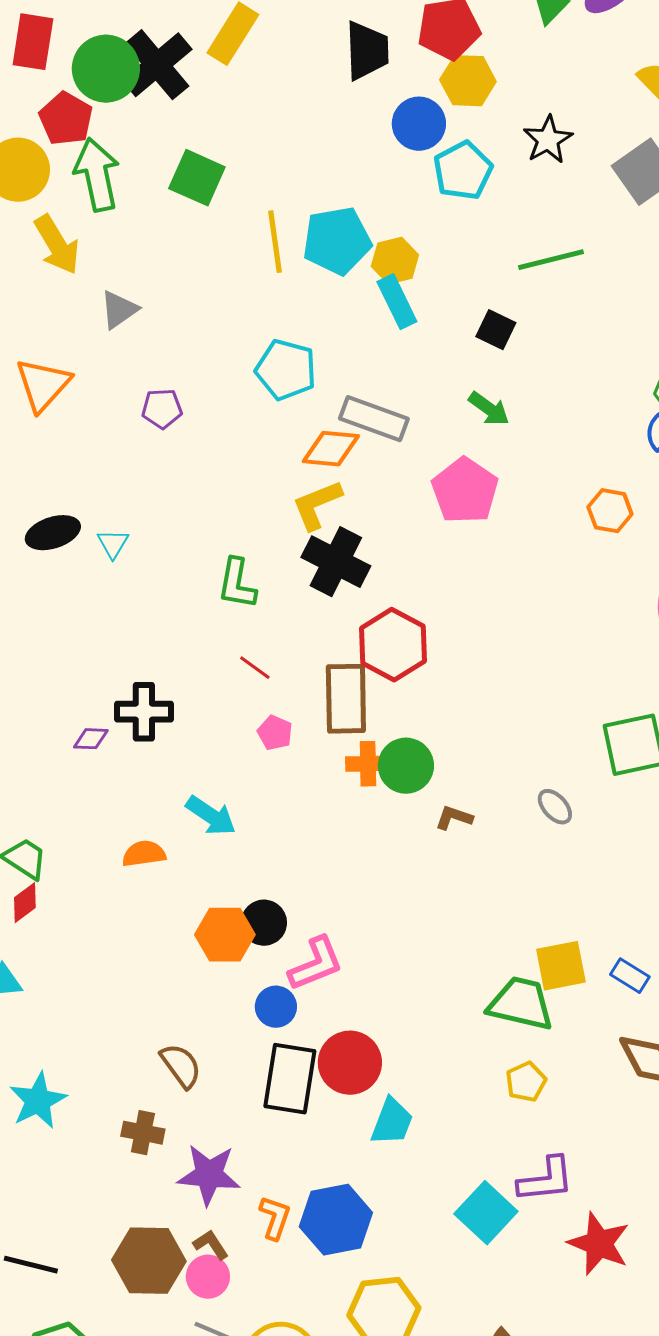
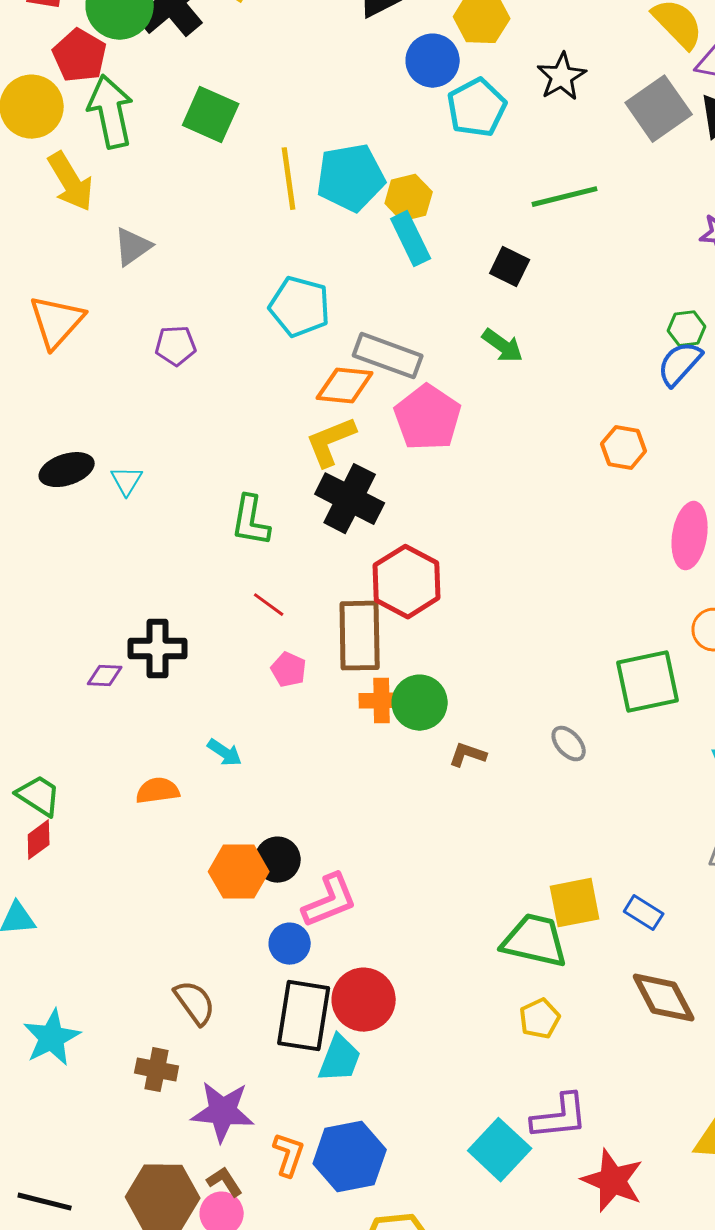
pink pentagon: (465, 491) -> (428, 418), moved
cyan arrow: (211, 816) -> (225, 753), size x0.7
cyan trapezoid: (392, 1122) -> (340, 1059), moved

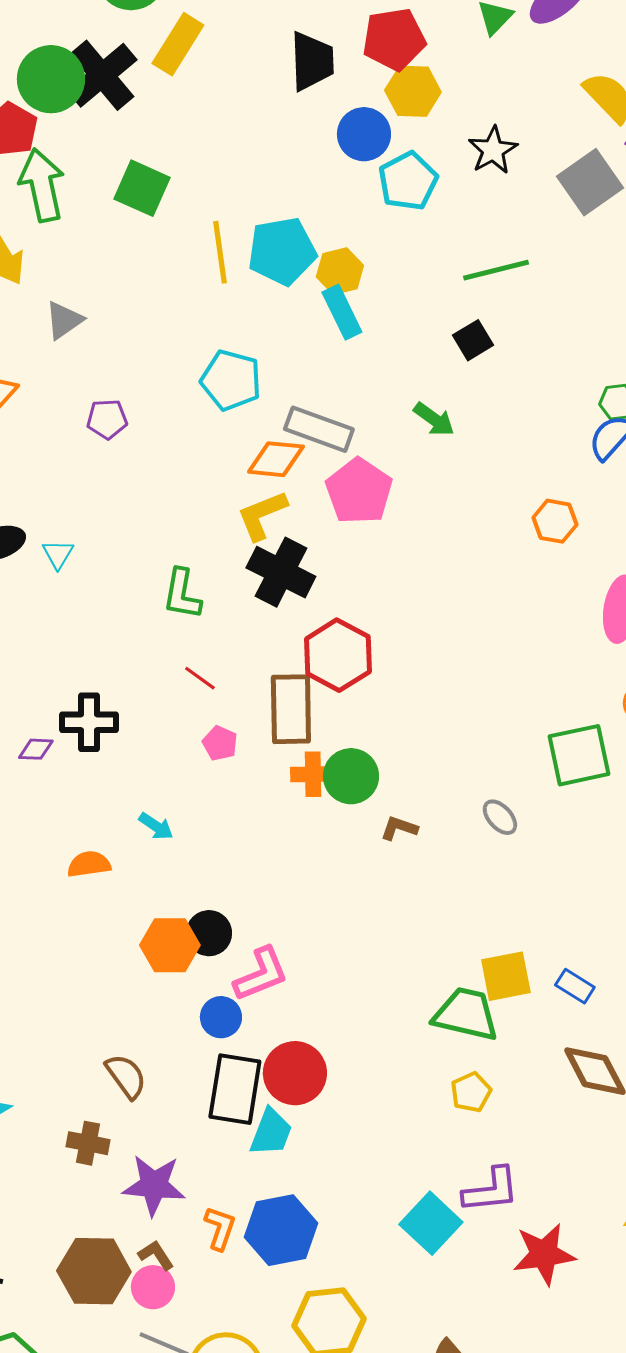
black square: (510, 267) -> (473, 340), moved, turned 33
red star: (613, 1181) -> (544, 1254), turned -30

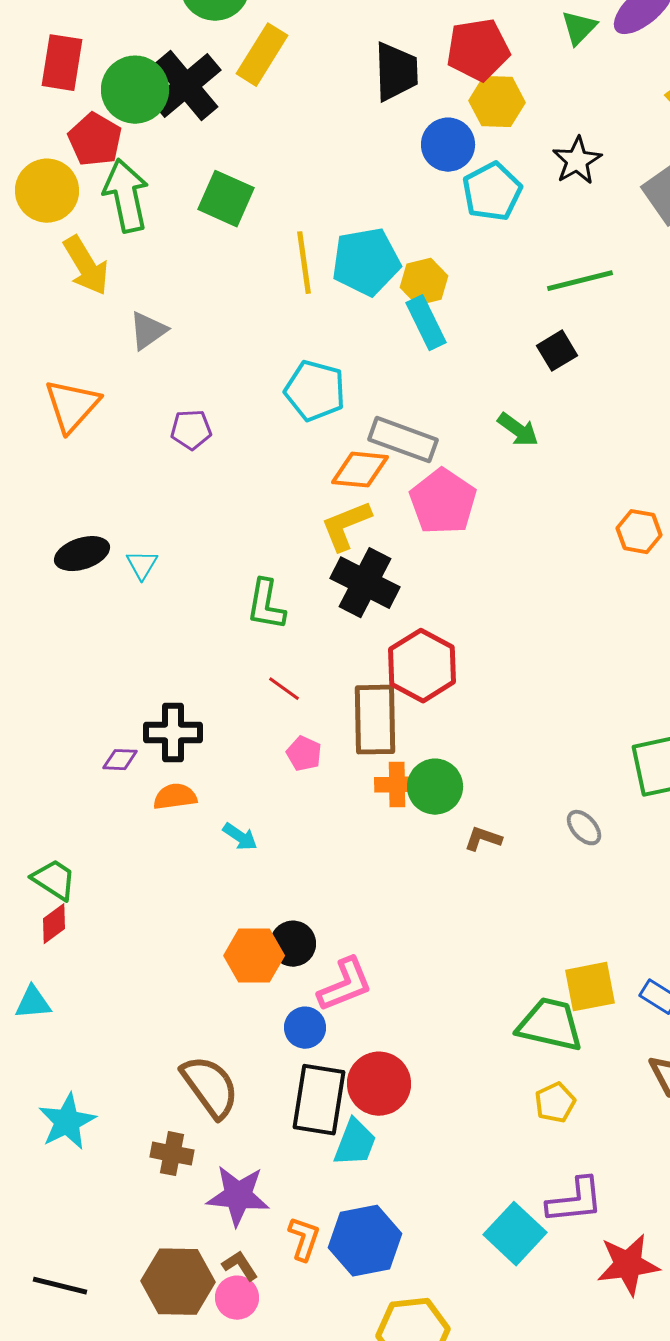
orange semicircle: (89, 864) -> (175, 797), moved
brown semicircle: (126, 1076) -> (210, 1087), size x1.4

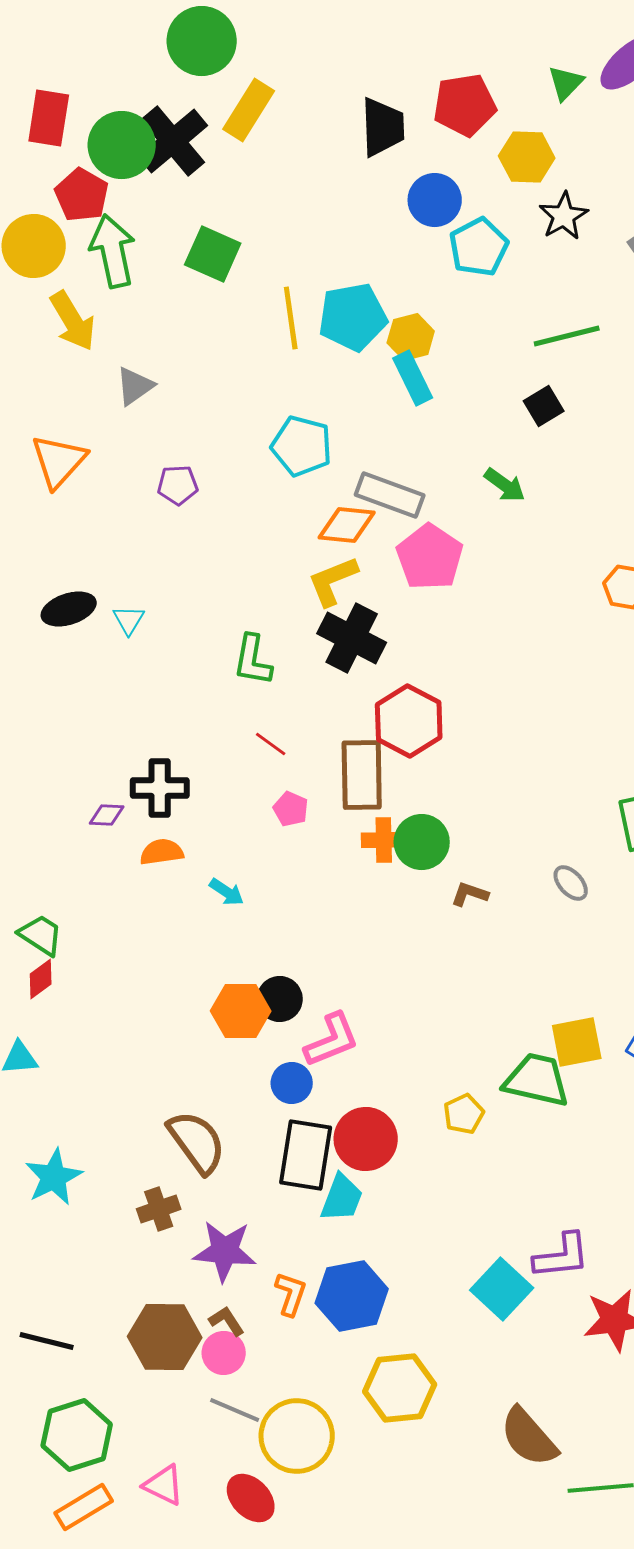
yellow hexagon: (497, 102) -> (527, 157), moved
yellow pentagon: (555, 1103) -> (464, 1114), moved
brown cross: (172, 1154) -> (159, 1209), turned -30

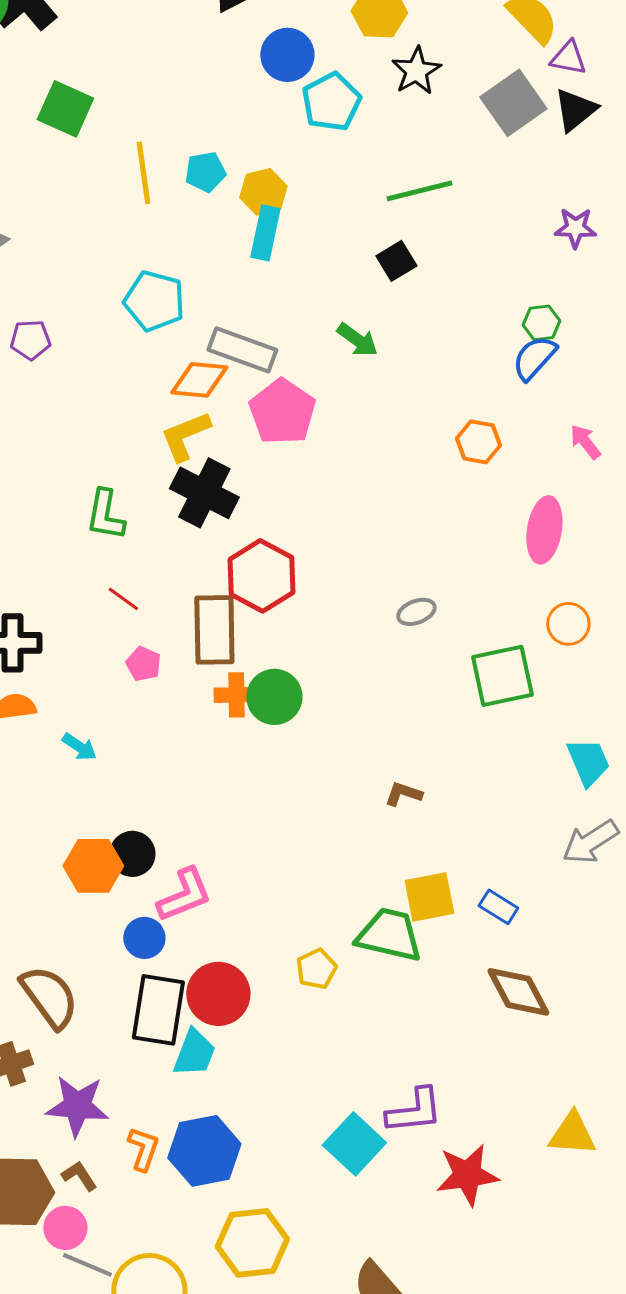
cyan pentagon: (353, 317) -> (205, 172), size x0.6
cyan rectangle: (413, 378) -> (265, 233), turned 38
gray ellipse: (571, 883) -> (416, 612), moved, turned -69
brown L-shape: (470, 894) -> (403, 794), moved
pink circle: (224, 1353) -> (65, 1228), moved

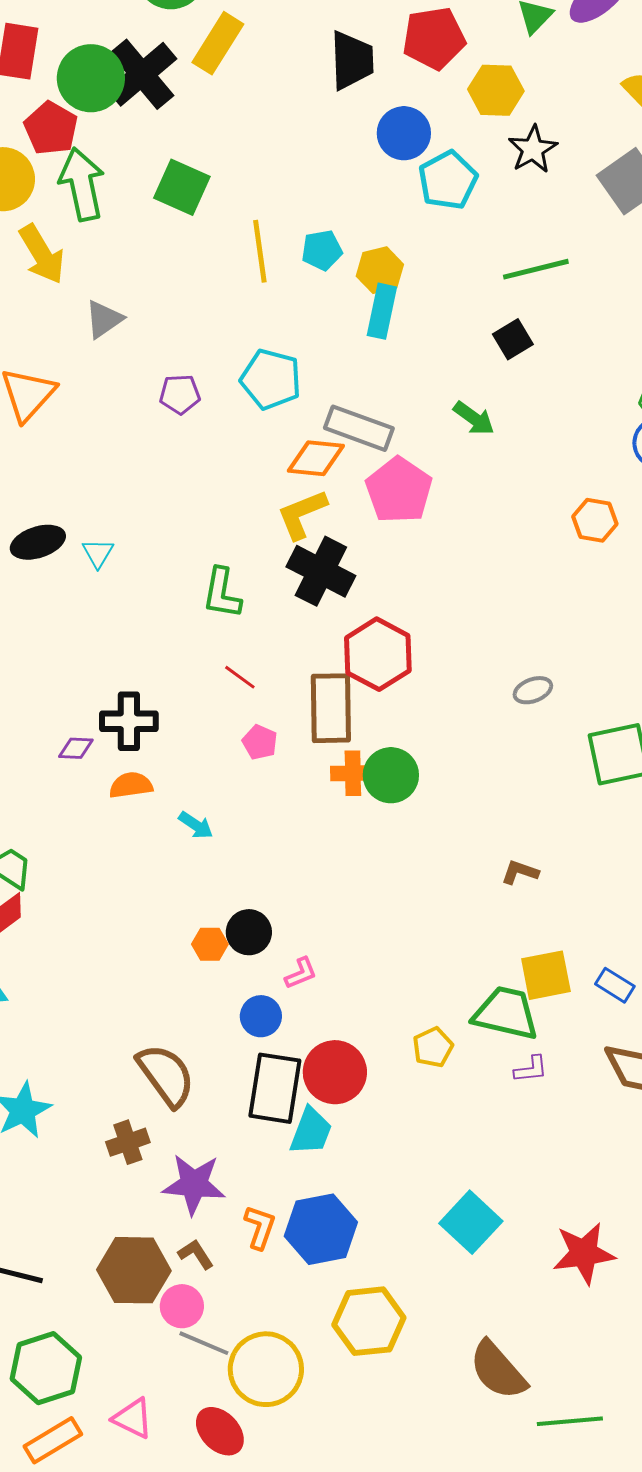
purple pentagon: (30, 340) -> (180, 394), moved
orange hexagon: (93, 866) -> (210, 944), size x0.6
pink L-shape: (184, 895) -> (301, 973), size x0.6
purple L-shape: (414, 1111) -> (531, 1069), moved, size x0.6

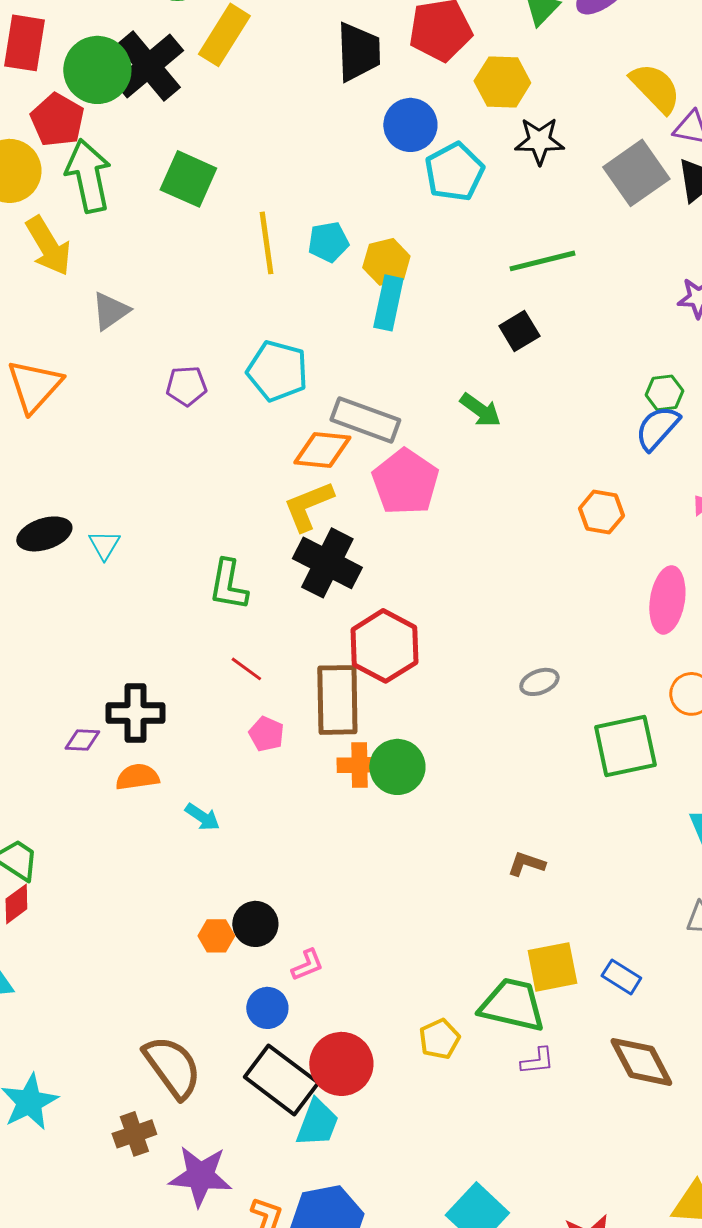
black star: (533, 149) -> (539, 141), turned 30
black rectangle: (275, 1088) -> (281, 1080), turned -62

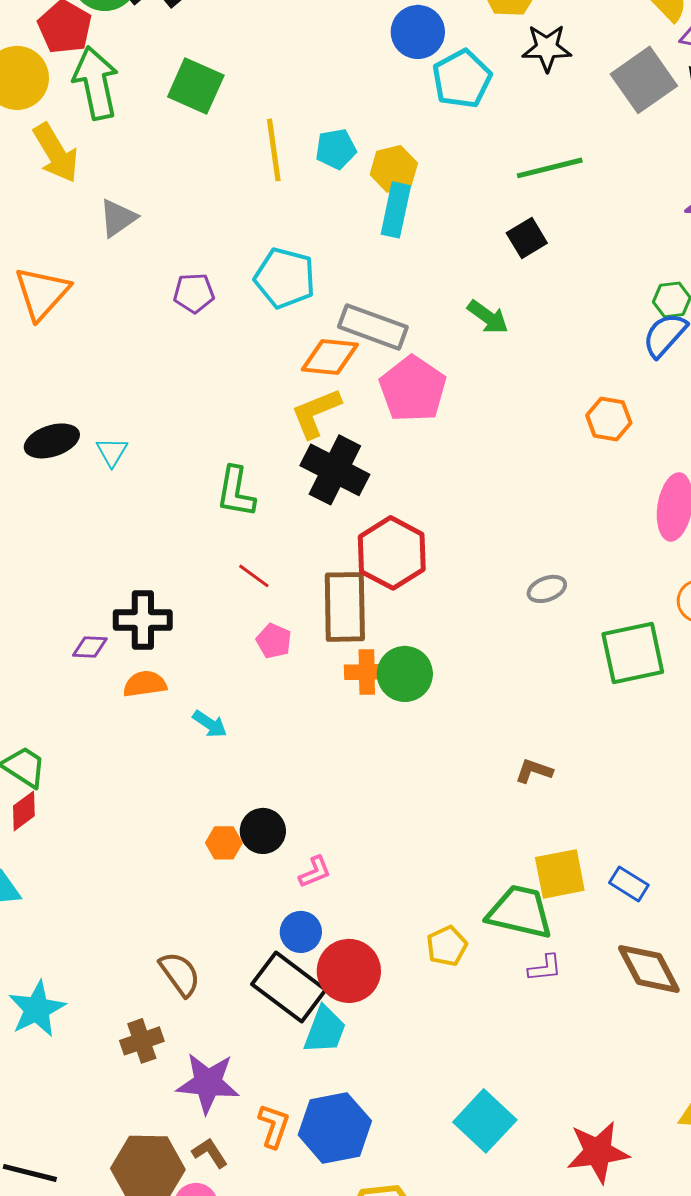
blue circle: (267, 1008) -> (301, 932), moved
brown semicircle: (172, 1067) -> (180, 974), size x0.7

